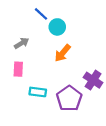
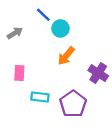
gray arrow: (21, 43) -> (15, 33), moved
purple cross: (93, 80) -> (98, 73), moved

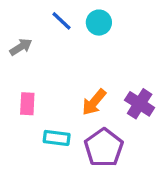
cyan circle: (60, 28) -> (99, 23), moved
orange arrow: (66, 56) -> (94, 102), moved

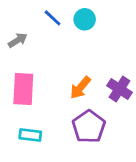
pink rectangle: (27, 104) -> (23, 89), size x1.6
cyan rectangle: (57, 138) -> (30, 135), moved

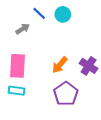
gray arrow: (18, 40) -> (23, 29), moved
cyan rectangle: (30, 135) -> (16, 91), moved

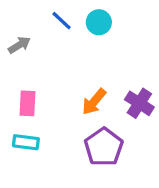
gray arrow: (23, 29) -> (19, 45), moved
pink rectangle: (17, 66) -> (28, 103), size x0.7

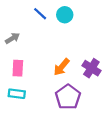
gray arrow: (19, 45) -> (12, 38), moved

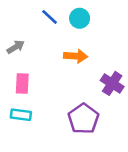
orange arrow: (62, 67) -> (76, 56), moved, turned -126

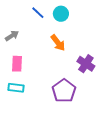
orange arrow: (76, 56) -> (58, 43), turned 48

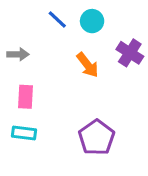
gray arrow: (12, 36) -> (18, 54), turned 32
purple cross: (86, 64) -> (130, 53), moved

